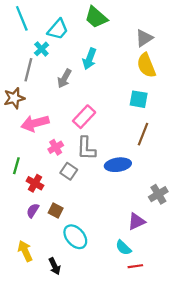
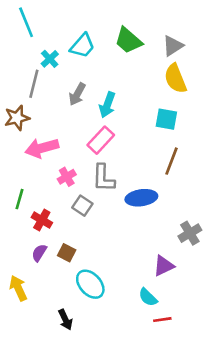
green trapezoid: (96, 17) -> (128, 41), moved
cyan trapezoid: (58, 29) -> (82, 46), moved
cyan arrow: (90, 59) -> (107, 105), moved
yellow arrow: (25, 251) -> (18, 288), moved

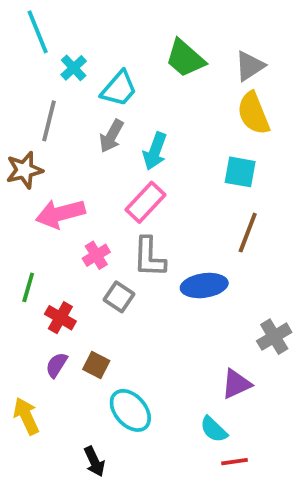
cyan trapezoid: (82, 46) -> (119, 89), moved
cyan cross: (50, 59) -> (74, 68), moved

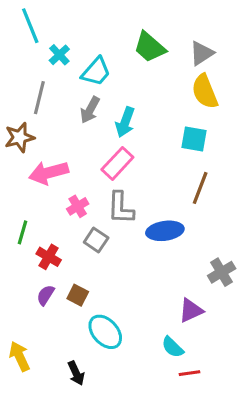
yellow arrow: (26, 416) -> (20, 356), moved

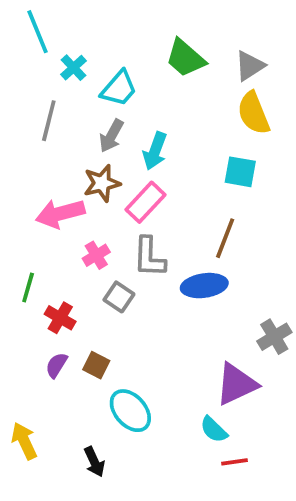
brown star: (20, 137) -> (102, 183), moved
brown line: (200, 188) -> (225, 238), moved
purple triangle: (191, 310) -> (236, 384), size x1.4

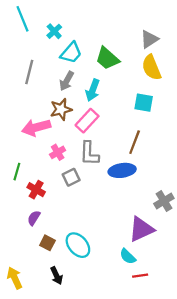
green trapezoid: (185, 58) -> (107, 58), moved
cyan cross: (73, 68) -> (54, 31), moved
gray square: (119, 297) -> (71, 177), turned 30
brown square: (96, 365) -> (47, 243), moved
yellow arrow: (24, 441) -> (15, 278), moved

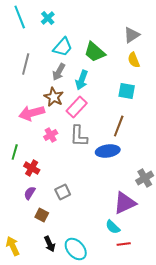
cyan cross: (54, 31) -> (48, 18), moved
yellow semicircle: (151, 67) -> (134, 60), size x0.7
brown star: (61, 109) -> (54, 97), turned -30
gray square: (71, 177) -> (63, 192), moved
cyan ellipse: (78, 245) -> (76, 249), moved

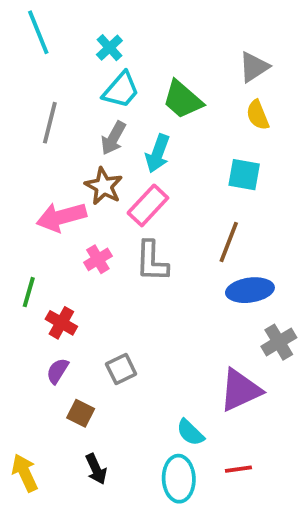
cyan cross: (48, 18) -> (109, 48), moved
blue ellipse: (108, 151) -> (250, 290), moved
cyan semicircle: (113, 227) -> (190, 432), moved
cyan ellipse: (76, 249) -> (179, 479), moved, turned 40

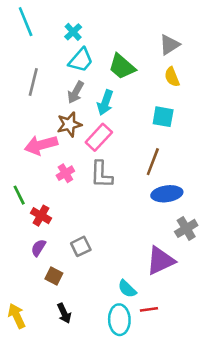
brown star: (104, 186) -> (69, 124), turned 30
green line: (29, 292) -> (19, 195), turned -42
red line: (238, 469) -> (149, 309), moved

